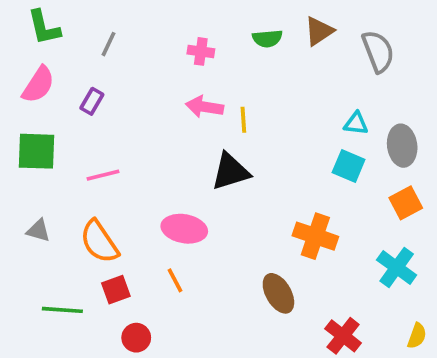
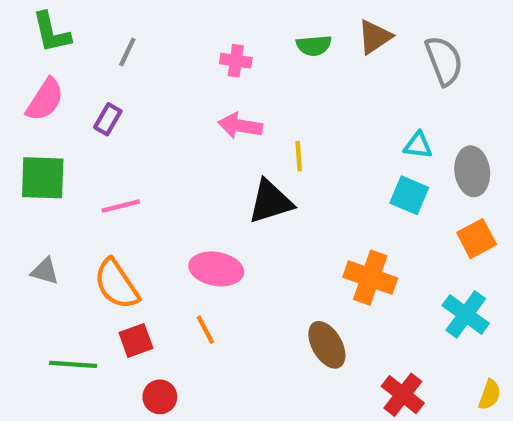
yellow line: (243, 120) -> (299, 156), moved

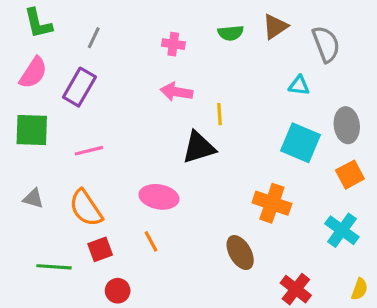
purple rectangle: (108, 119) -> (79, 87), size x1.6
cyan triangle: (418, 145) -> (299, 85), moved
cyan square: (409, 195) -> (301, 143), size x1.4

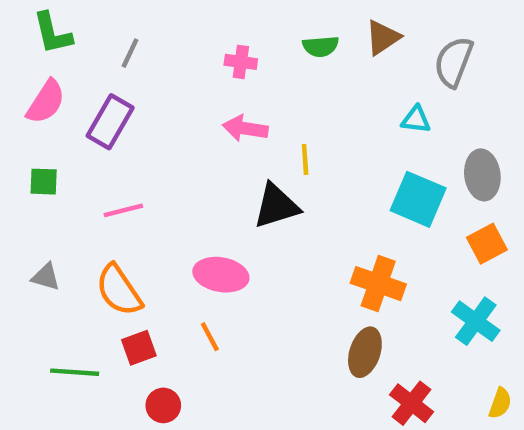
gray semicircle: (326, 44) -> (454, 62), turned -138
green square: (32, 130) -> (44, 182), size x0.6
brown ellipse: (240, 253) -> (365, 352), moved, turned 48

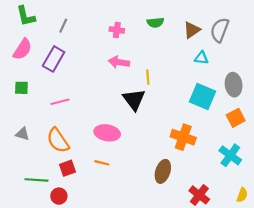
brown triangle: (383, 38) -> (192, 30), moved
black triangle: (276, 206) -> (134, 100), turned -50
orange line: (210, 337) -> (102, 163), turned -48
brown ellipse: (365, 352) -> (163, 171), moved
red circle: (163, 405) -> (59, 196), moved

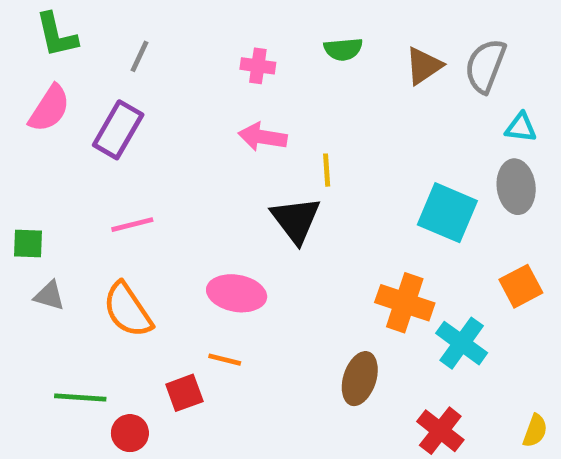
cyan triangle: (201, 58) -> (521, 127), moved
green square: (21, 88) -> (28, 244), moved
orange square: (236, 118) -> (521, 286), moved
cyan cross: (230, 155) -> (462, 343), moved
red square: (67, 168) -> (184, 393), moved

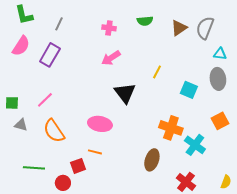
pink arrow: (263, 137) -> (111, 58), turned -42
yellow line: (327, 170) -> (157, 72), moved, turned 32
cyan square: (447, 213) -> (189, 90), size x0.7
pink line: (132, 225) -> (45, 100), moved, turned -30
red circle: (130, 433) -> (63, 183), moved

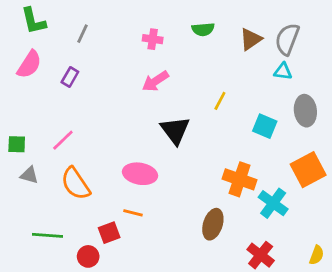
cyan triangle: (220, 54) -> (283, 71), moved
purple rectangle: (50, 55) -> (70, 77), size x0.6
orange square: (220, 121) -> (308, 170), size x1.4

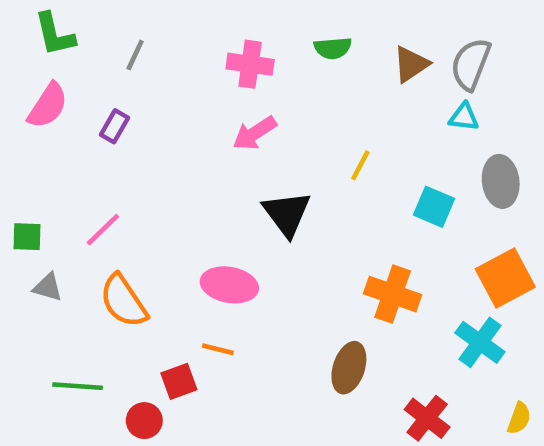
pink cross: (153, 39) -> (250, 64), size x1.4
cyan cross: (273, 203) -> (480, 342), moved

